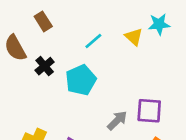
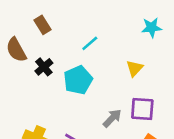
yellow triangle: (134, 37) -> (134, 68), moved, turned 30

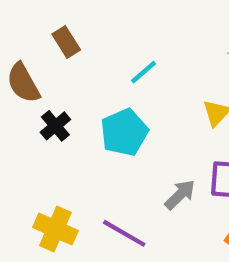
black cross: (44, 67) -> (55, 126), moved

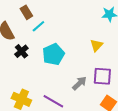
cyan line: (144, 72) -> (38, 26), moved

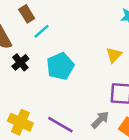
gray arrow: (79, 83) -> (100, 120), moved

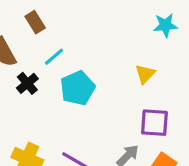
cyan line: (42, 31) -> (54, 57), moved

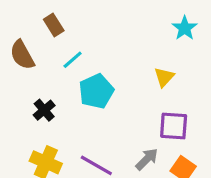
cyan star: (165, 25) -> (185, 28), turned -30
black cross: (27, 83) -> (44, 110), moved

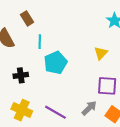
cyan line: (73, 60) -> (40, 42), turned -48
black cross: (44, 110) -> (21, 75), turned 32

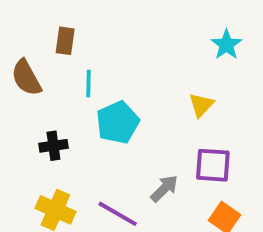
brown rectangle: (27, 18) -> (65, 41), turned 40
gray arrow: (89, 108) -> (164, 189), moved

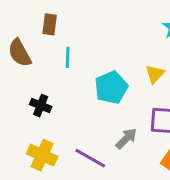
cyan pentagon: (118, 122) -> (111, 87), moved
black cross: (53, 146) -> (41, 106), turned 30

